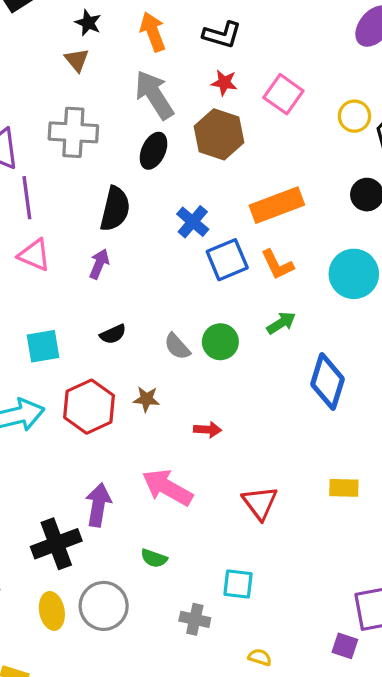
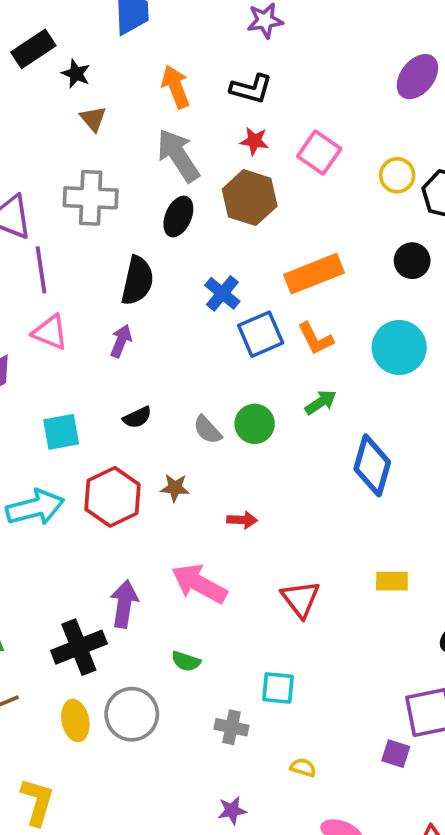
black star: (88, 23) -> (76, 74), moved

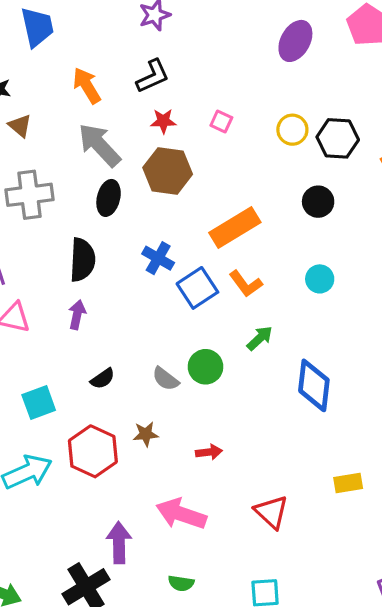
black L-shape: (251, 89) -> (153, 76), turned -30
pink square: (319, 152) -> (221, 121), size x0.6
cyan circle: (399, 347) -> (320, 279), size x0.6

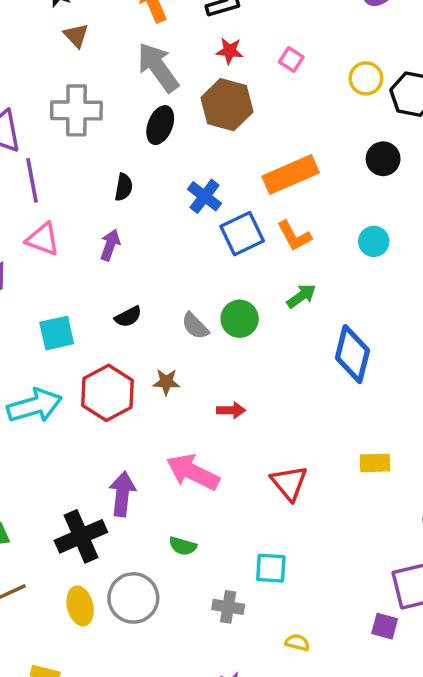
black semicircle: (82, 260) -> (124, 187), size x0.6

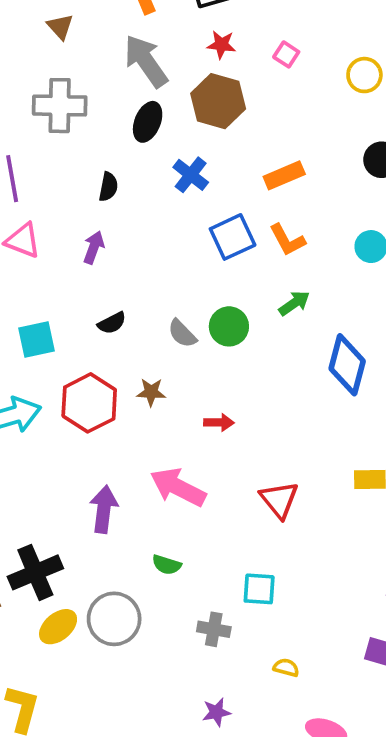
orange rectangle: (291, 175) -> (284, 175), size x0.7
blue cross: (205, 196) -> (191, 175), moved
black cross: (81, 536) -> (35, 572), moved
yellow ellipse: (80, 606) -> (58, 627), turned 63

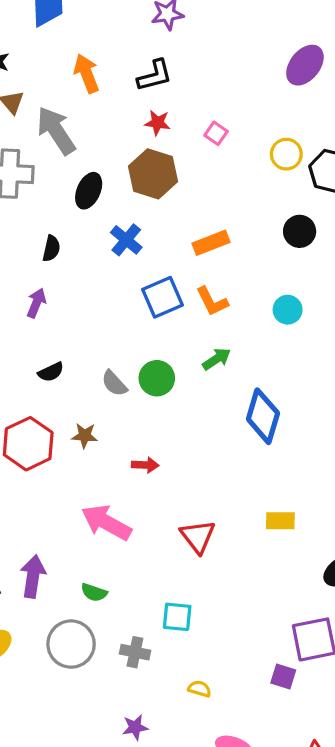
gray arrow: (146, 61) -> (56, 131), moved
purple arrow: (104, 509) -> (33, 576), moved
gray circle: (114, 619) -> (71, 644), moved

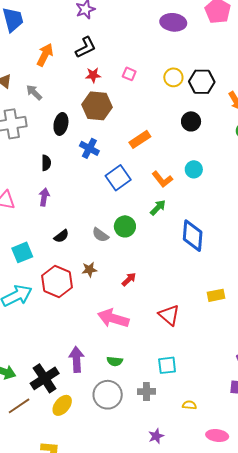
purple ellipse: (305, 65) -> (173, 22), turned 70
orange arrow: (87, 73) -> (45, 55), turned 60
gray arrow: (56, 131) -> (34, 92), size x0.6
orange L-shape: (212, 301) -> (162, 179), moved
red arrow: (145, 465) -> (129, 279), turned -35

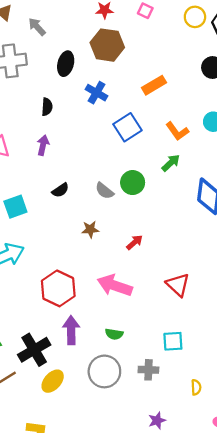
red hexagon: (57, 281) -> (58, 288), moved
yellow semicircle: (189, 405) -> (196, 387), turned 80

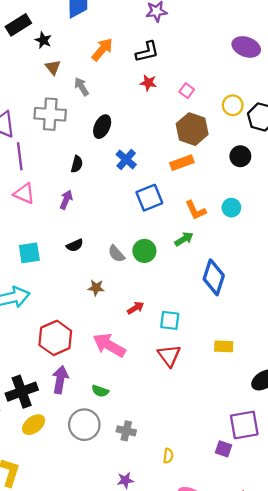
brown hexagon: (107, 45) -> (192, 129), moved
cyan square: (173, 341) -> (170, 320), moved

